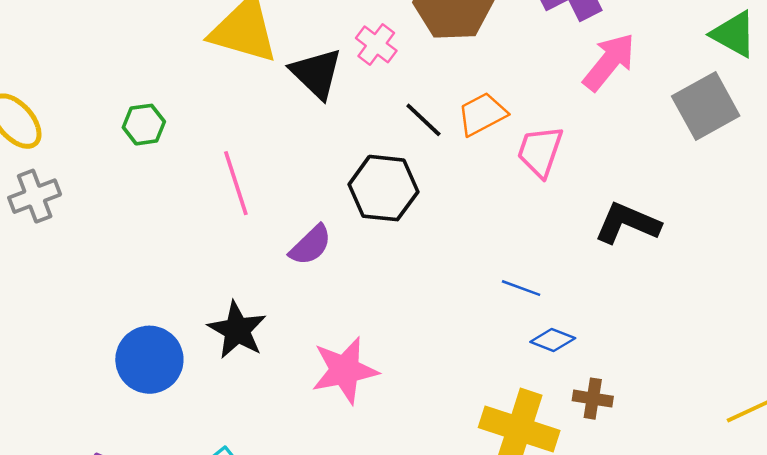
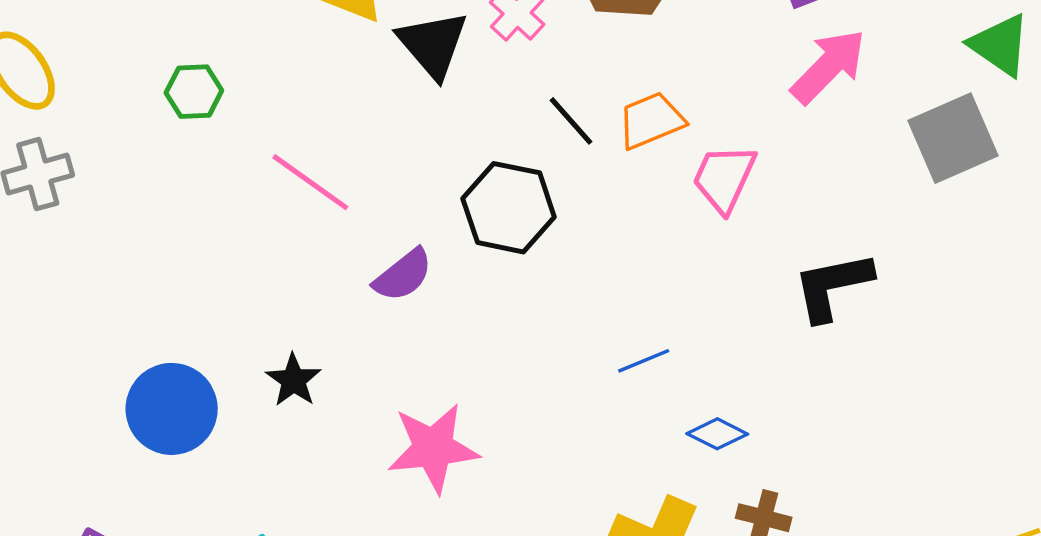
pink line: (236, 183) -> (310, 182), turned -42
black L-shape: (627, 223) -> (832, 286), turned -40
blue line: (521, 288) -> (644, 361), moved, turned -48
black star: (237, 330) -> (293, 380), size x0.7

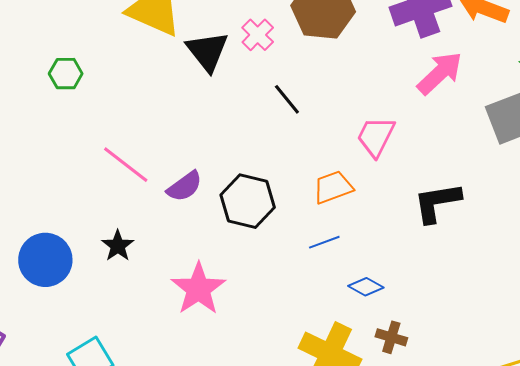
orange trapezoid: (651, 121) -> (333, 187), moved
pink line: (310, 182) -> (126, 165), moved
black hexagon: (509, 208) -> (248, 201), moved
pink star: (433, 448) -> (198, 289), turned -30

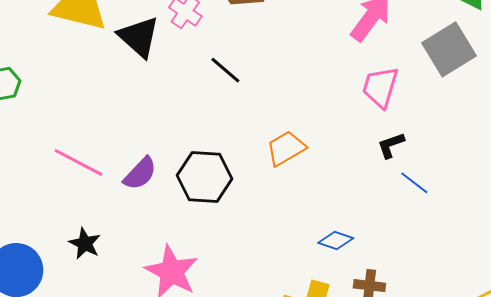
pink trapezoid: (376, 137) -> (380, 87), moved
black L-shape: (437, 202) -> (391, 145), size x0.6
blue line: (324, 242) -> (414, 183), moved, turned 68

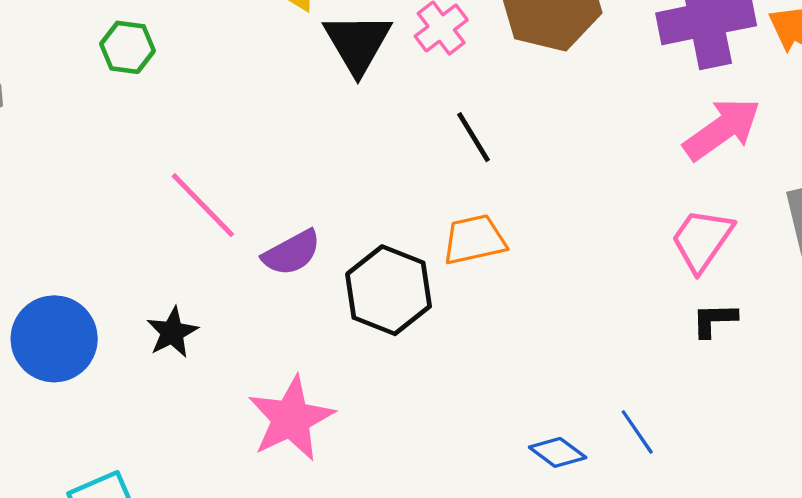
black L-shape: (391, 145) -> (714, 320), moved
orange trapezoid: (286, 148) -> (474, 240), moved
blue line: (414, 183) -> (637, 432), moved

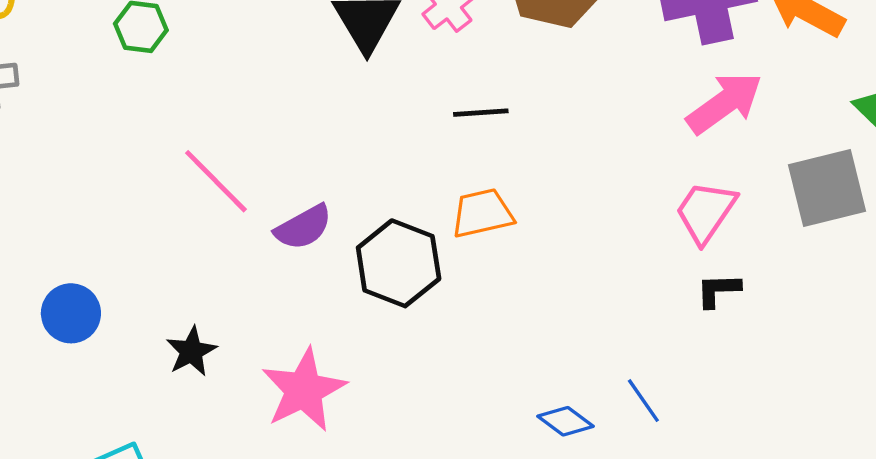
black line: (473, 137) -> (481, 113), turned -62
black star: (172, 332) -> (191, 351), moved
blue circle: (54, 339) -> (71, 313), size x0.7

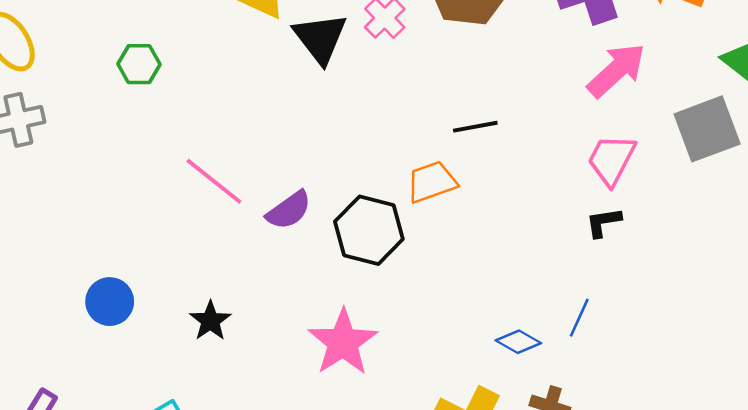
black line: (481, 113) -> (475, 127), moved
black L-shape: (718, 290) -> (603, 222), moved
pink star: (304, 390) -> (343, 342), moved
blue line: (643, 401) -> (579, 318), turned 66

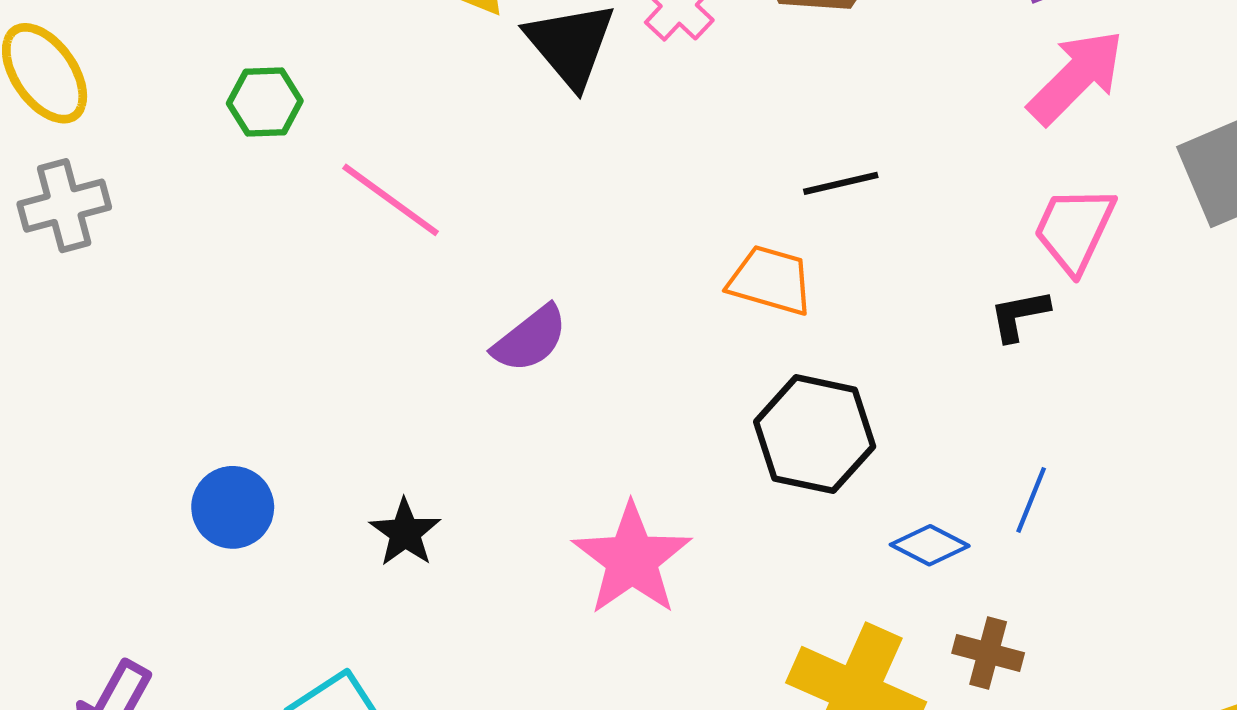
pink line: (214, 181) -> (391, 200), moved
orange trapezoid: (432, 182) -> (771, 280), turned 38
black L-shape: (603, 222) -> (1019, 315), moved
black hexagon: (369, 230) -> (815, 434), moved

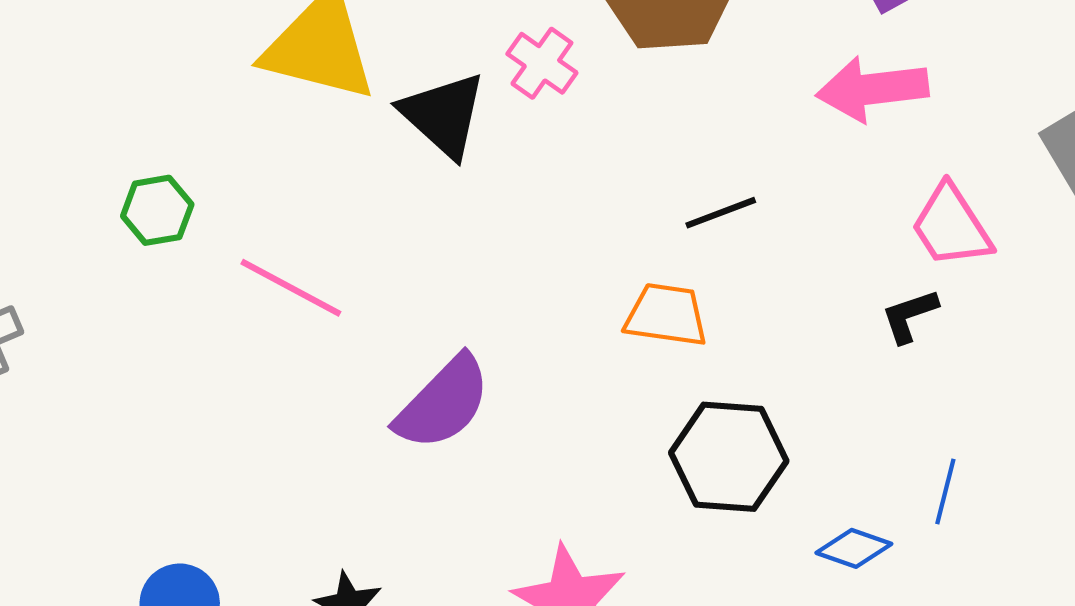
pink arrow: (1076, 77) -> (872, 89), moved, turned -134
pink trapezoid: (1074, 229) -> (951, 226), turned -50
purple semicircle: (530, 339) -> (443, 403), size x1.4

